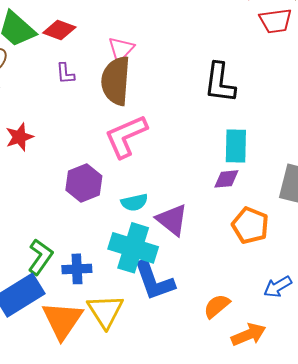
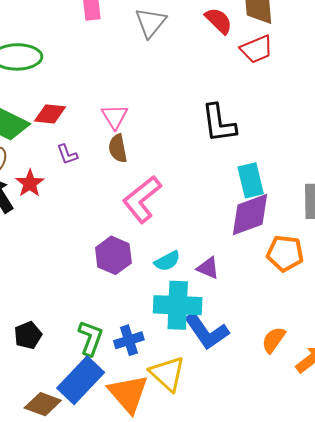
brown semicircle: (116, 81) -> (118, 148), size x0.6
red star: (19, 137) -> (30, 183), moved
purple diamond: (226, 179) -> (250, 215), size x1.8
purple triangle: (172, 220) -> (208, 268), size x0.7

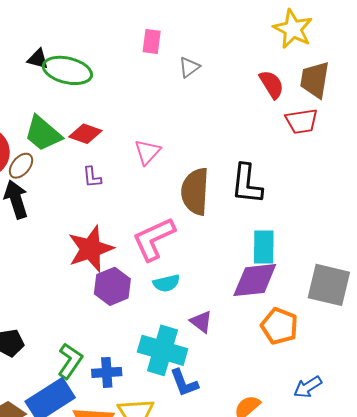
gray triangle: (150, 23) -> (189, 67), moved, size x0.7
brown semicircle: (118, 148) -> (195, 191), moved, size x1.6
red star: (30, 183) -> (91, 249), moved, size x1.6
cyan semicircle: (167, 261) -> (166, 283), moved
blue L-shape: (206, 331) -> (184, 383), size x0.7

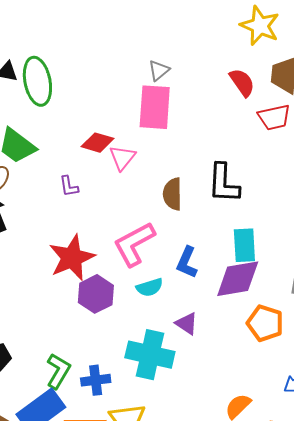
pink rectangle: (152, 41) -> (155, 107), moved, size x1.8
green ellipse: (67, 70) -> (37, 81), turned 69
red diamond: (85, 134) -> (98, 143), moved
brown semicircle: (195, 191) -> (173, 194), size x0.7
blue L-shape: (184, 383) -> (187, 262), moved, turned 48

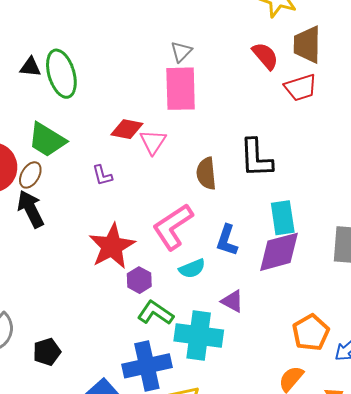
purple hexagon: (96, 294) -> (139, 280), size x0.7
orange pentagon: (265, 323) -> (311, 333), moved, turned 30
green L-shape: (58, 371) -> (156, 313), moved, turned -81
blue cross: (96, 380) -> (147, 366), size x1.6

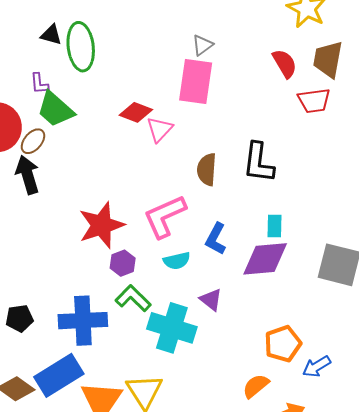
purple L-shape: (102, 175) -> (39, 84), moved
cyan rectangle: (283, 218) -> (275, 226), size x0.7
blue cross: (147, 366) -> (83, 321), moved

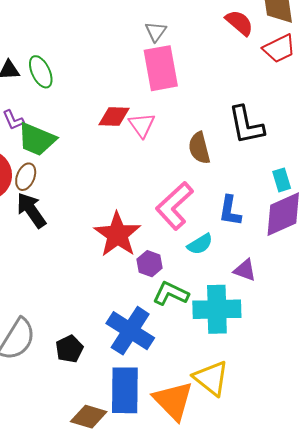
green ellipse: (81, 47) -> (41, 72), size x0.7
blue cross: (83, 321) -> (130, 331), turned -36
blue rectangle: (59, 375) -> (125, 390), turned -39

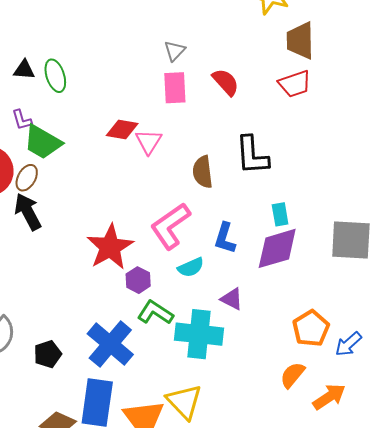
red semicircle: (239, 23) -> (226, 82), moved
pink rectangle: (161, 68) -> (175, 88), size x0.7

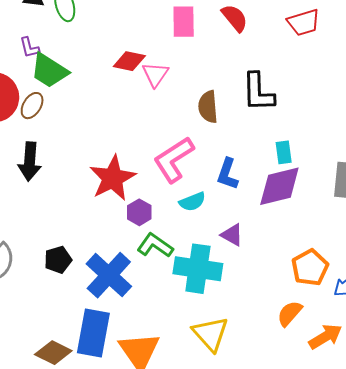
black arrow: (28, 212) -> (30, 162), moved, turned -150
black pentagon: (48, 354) -> (58, 260), moved
yellow triangle: (184, 402) -> (210, 334), moved

